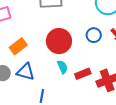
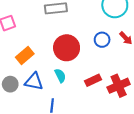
cyan semicircle: (62, 67) -> (60, 76), moved

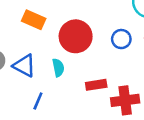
orange rectangle: (25, 56) -> (34, 20), moved, turned 48

